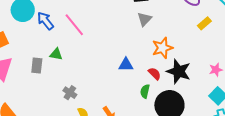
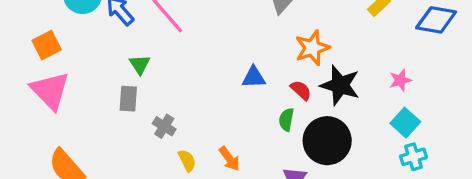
green triangle: (56, 54) -> (140, 64), turned 48
gray rectangle: (37, 65) -> (128, 99), moved

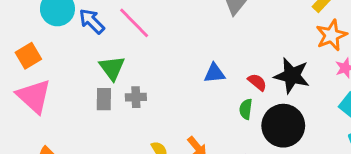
orange star: (312, 48) -> (331, 35), moved
green triangle: (140, 64) -> (112, 68), size x1.4
gray cross: (164, 126) -> (136, 97), moved, turned -30

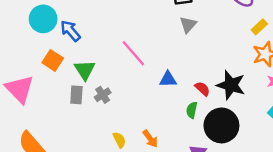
pink line: (134, 23) -> (133, 53), moved
orange square: (28, 56) -> (53, 60), moved, turned -30
gray cross: (136, 97) -> (103, 95), turned -35

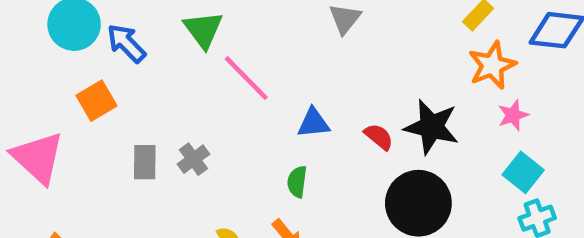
orange square: (53, 60) -> (97, 101), turned 30
green triangle: (85, 70) -> (203, 30), moved
green semicircle: (192, 110) -> (297, 182), moved

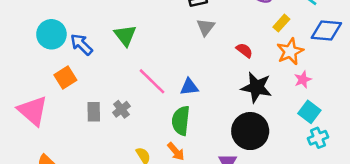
pink line: (246, 78) -> (152, 81), moved
red semicircle: (379, 137) -> (244, 50), moved
green semicircle: (297, 182) -> (181, 121), size x1.6

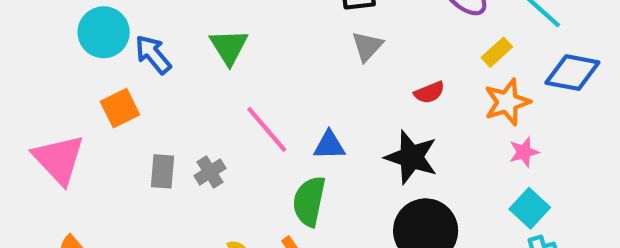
red semicircle: (244, 50) -> (429, 92), turned 114
black star: (257, 87) -> (411, 157), moved

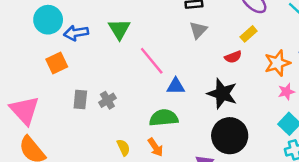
yellow rectangle: (497, 52) -> (249, 34), moved
blue arrow: (153, 54) -> (76, 33), turned -60
pink line: (267, 129) -> (152, 61), moved
pink triangle: (59, 159) -> (25, 110), moved
green semicircle: (309, 201) -> (164, 118), turned 72

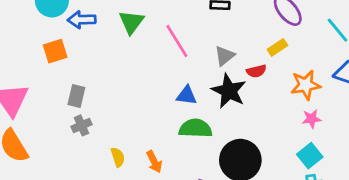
gray triangle: (198, 30) -> (225, 56), moved
pink line: (152, 61) -> (177, 41), moved
black star: (222, 94) -> (229, 91), moved
gray cross: (107, 100) -> (82, 125), moved
green semicircle: (164, 118) -> (195, 128), moved

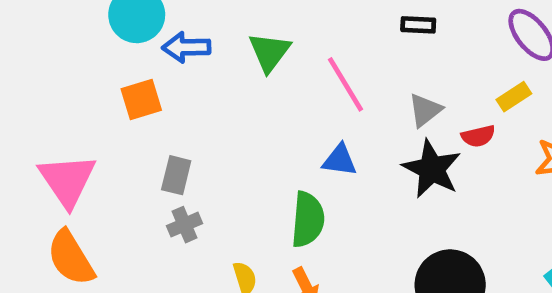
blue triangle: (187, 95) -> (340, 160), moved
green semicircle: (195, 128) -> (308, 219), moved, turned 92

